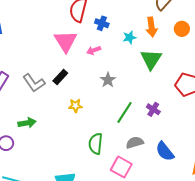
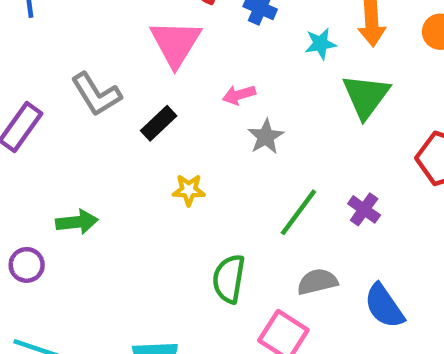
pink arrow: (94, 50) -> (239, 95), moved
gray L-shape: (34, 83) -> (96, 94), moved

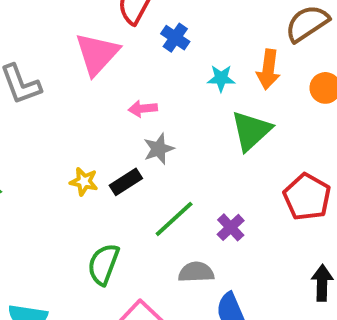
black rectangle: (159, 123) -> (126, 182), moved
gray semicircle: (317, 282) -> (196, 272), moved

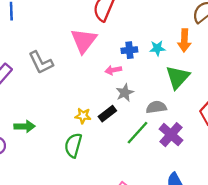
blue cross: (175, 38) -> (129, 50), moved, turned -35
purple cross: (231, 227) -> (171, 135), size x1.5
green semicircle: (104, 264) -> (73, 145), moved
gray semicircle: (196, 272) -> (156, 107), moved

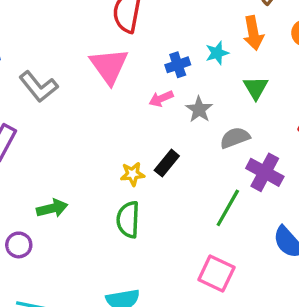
gray L-shape: (41, 63) -> (38, 87), moved
green triangle: (178, 77) -> (256, 88), size x0.7
gray star: (125, 93) -> (199, 109), moved
green line: (138, 133) -> (228, 208), moved

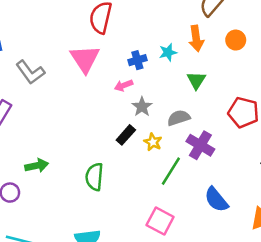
gray star: (199, 109) -> (142, 107), moved
yellow star: (132, 174) -> (153, 142), moved, turned 30

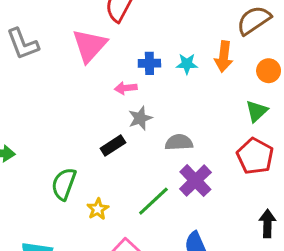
green triangle: (196, 80) -> (257, 111), moved
yellow star: (153, 142) -> (98, 209), moved

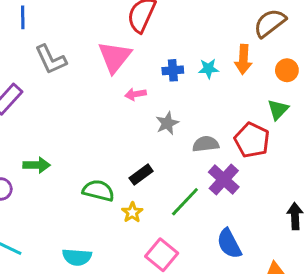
pink arrow: (126, 88) -> (135, 94), moved
black rectangle: (113, 146) -> (141, 175), moved
red pentagon: (255, 156) -> (252, 140), moved
green semicircle: (64, 184) -> (98, 191), turned 88

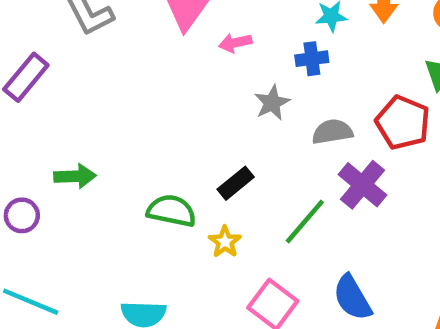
blue cross: (173, 70) -> (312, 59), moved
pink arrow: (135, 94) -> (235, 43), moved
blue semicircle: (229, 244) -> (352, 298), moved

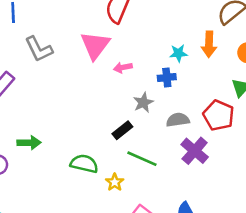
black rectangle: (236, 183) -> (122, 130), moved
green line: (305, 222) -> (142, 159), moved, turned 72

